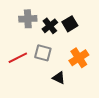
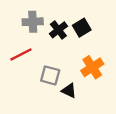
gray square: (43, 53) -> (50, 75), moved
red line: (18, 58) -> (21, 54), moved

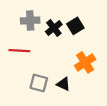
red line: (21, 54) -> (19, 51), turned 30
gray square: (50, 75) -> (39, 83), moved

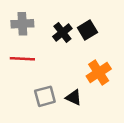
gray cross: (30, 20) -> (22, 24), moved
gray square: (39, 83) -> (45, 96), turned -30

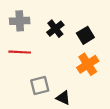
black square: (87, 30) -> (85, 35), moved
black triangle: (74, 98) -> (63, 98), moved

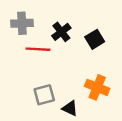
red line: (20, 52) -> (38, 49), moved
orange cross: (88, 64) -> (97, 87), moved, turned -35

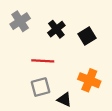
gray cross: (22, 23) -> (20, 21), turned -30
red line: (38, 49) -> (43, 61), moved

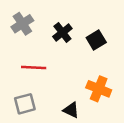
red line: (43, 61) -> (34, 68), moved
gray square: (40, 87) -> (25, 104), moved

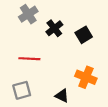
gray cross: (22, 24) -> (28, 14), moved

